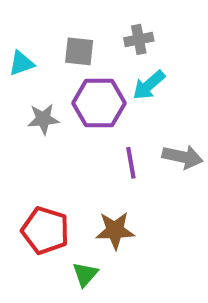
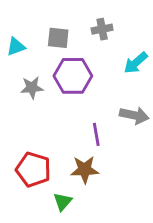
cyan arrow: (149, 85) -> (136, 63), moved
purple line: (131, 163) -> (96, 134), moved

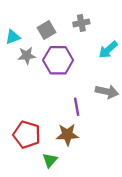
gray square: (58, 38) -> (46, 30), turned -36
gray star: (32, 88) -> (27, 56), moved

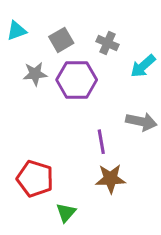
gray cross: (81, 23) -> (107, 43), moved, turned 35
cyan triangle: (13, 37) -> (17, 31), moved
brown star: (67, 135) -> (111, 179), moved

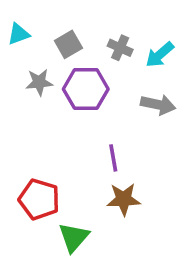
cyan arrow: (143, 66) -> (160, 55), moved
gray arrow: (141, 122) -> (158, 105), moved
green triangle: (66, 213) -> (74, 237), size x1.4

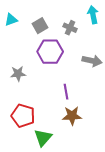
cyan arrow: (160, 55) -> (93, 15), moved, turned 120
gray star: (39, 82) -> (18, 74), moved

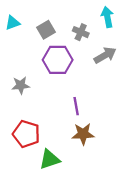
gray arrow: (92, 61) -> (105, 55), moved, turned -42
green triangle: (43, 138) -> (50, 159), turned 30

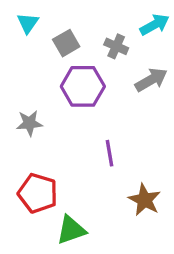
cyan arrow: (107, 17) -> (155, 25), turned 72
cyan triangle: (12, 23) -> (28, 23), moved, turned -35
brown star: (83, 134) -> (145, 200), moved, turned 30

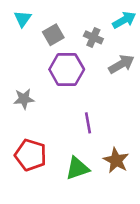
green triangle: (71, 230) -> (77, 168), moved

